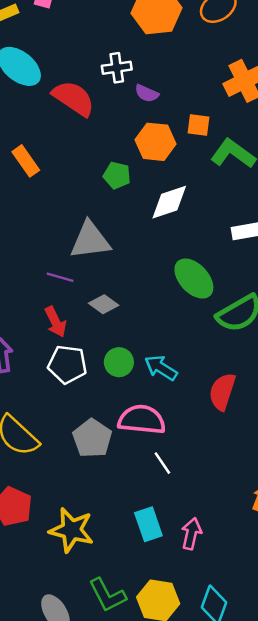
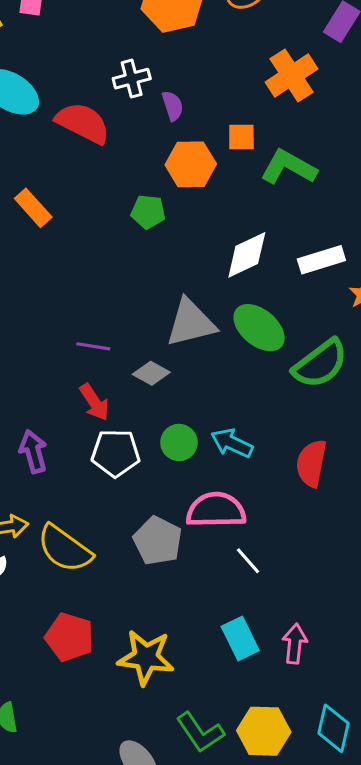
purple semicircle: (147, 93) -> (173, 106), turned -125
white diamond: (169, 202) -> (247, 255), moved
gray triangle: (90, 240) -> (191, 323), moved

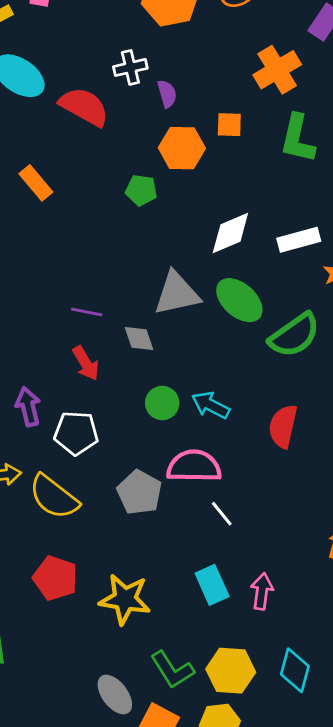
green L-shape: (289, 167) -> (298, 139), moved, turned -108
gray diamond: (151, 373) -> (139, 338), turned 40
white pentagon: (116, 453) -> (76, 433), moved

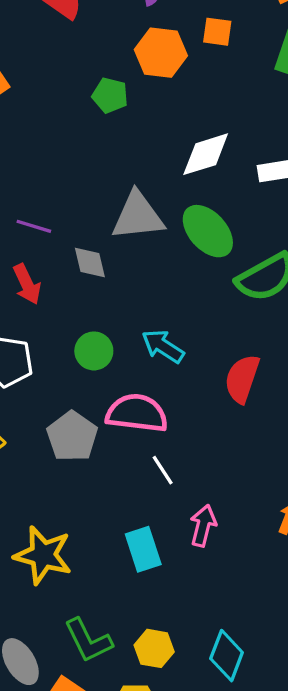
green circle: (162, 403) -> (94, 351), moved
pink arrow: (262, 591) -> (203, 526), moved
yellow hexagon: (231, 671) -> (154, 648), size x0.7

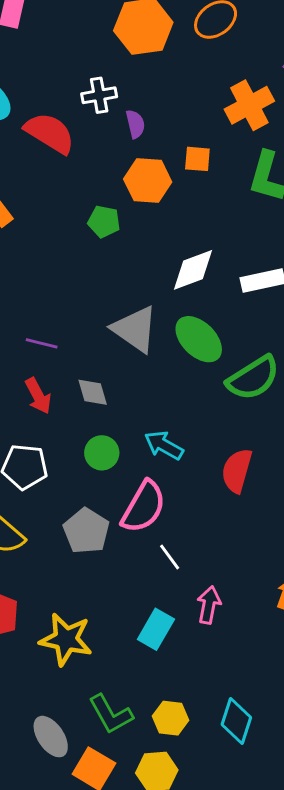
gray triangle: (138, 216) -> (135, 329), turned 44
gray diamond: (90, 262) -> (93, 392), moved
pink semicircle: (137, 413) -> (144, 507), turned 116
cyan rectangle: (143, 549) -> (156, 629), turned 51

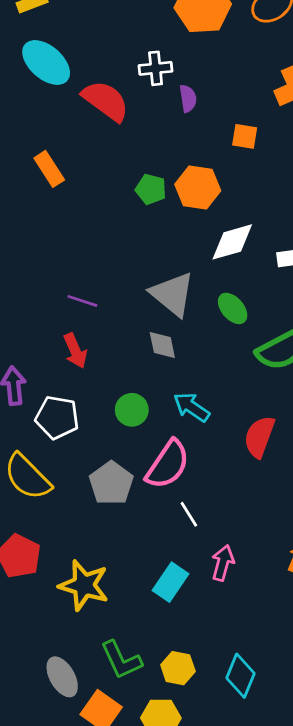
orange hexagon: (148, 181) -> (198, 188), moved
green ellipse: (199, 339) -> (233, 308), size x0.7
gray diamond: (93, 392) -> (162, 345), moved

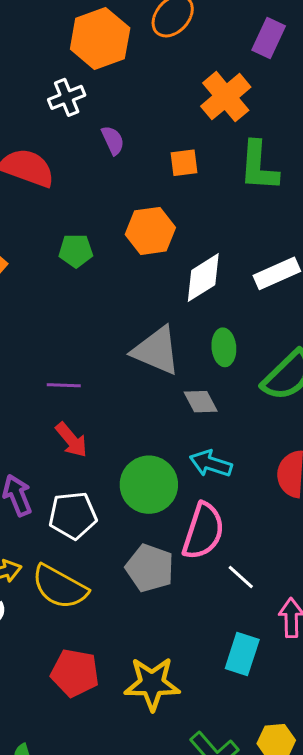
white cross: (156, 68) -> (67, 97), moved
green pentagon: (151, 189) -> (76, 251), moved
green ellipse: (233, 308) -> (224, 347), turned 52
gray diamond: (162, 345) -> (201, 402), moved
green circle: (132, 410) -> (149, 485), size x1.6

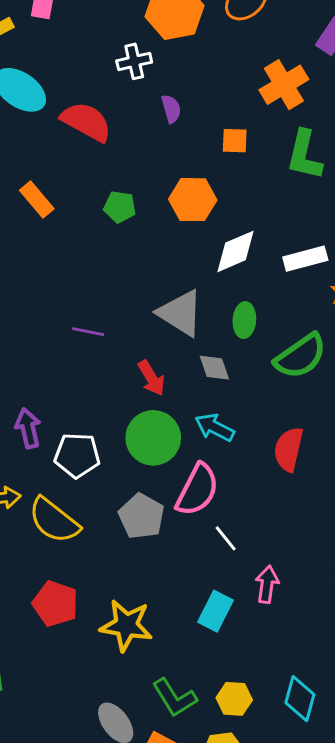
red arrow: (71, 440) -> (151, 378), moved

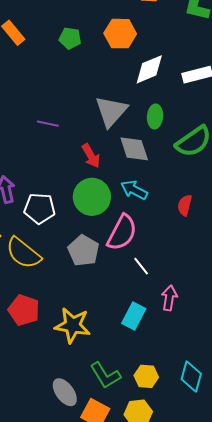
gray triangle: (180, 313) -> (111, 111), turned 39
gray diamond: (214, 368) -> (134, 149), size x1.4
red semicircle: (289, 449) -> (185, 205), size x0.7

